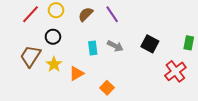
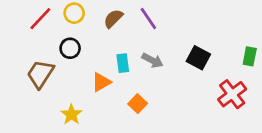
yellow star: (54, 64) -> (71, 114), moved
orange triangle: (76, 73) -> (101, 82), moved
orange square: (107, 88) -> (138, 104), moved

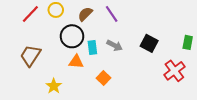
black circle: (70, 48) -> (72, 36), moved, size x1.5
orange triangle: (101, 82) -> (76, 62), turned 35

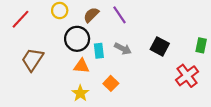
red line: (30, 14) -> (20, 19), moved
yellow star: (54, 86) -> (80, 93), moved

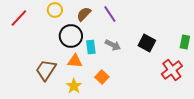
brown trapezoid: (32, 59) -> (46, 70), moved

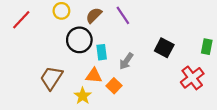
gray arrow: (113, 45) -> (126, 61), moved, turned 98
orange triangle: (75, 61) -> (94, 76), moved

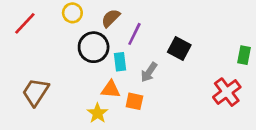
purple line: (123, 15) -> (134, 34), moved, turned 60
black square: (164, 48) -> (179, 49), moved
brown trapezoid: (51, 78) -> (35, 92), moved
orange square: (114, 86) -> (134, 101), turned -32

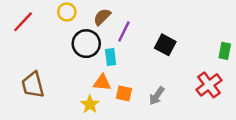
gray arrow: (149, 72) -> (157, 96), moved
brown trapezoid: (35, 92) -> (33, 85), turned -48

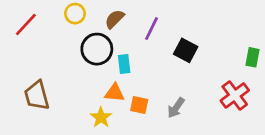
purple line: (124, 31) -> (151, 29), moved

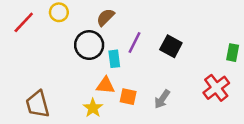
yellow circle: (75, 14) -> (59, 12), moved
purple line: (151, 29) -> (134, 42), moved
brown trapezoid: (37, 95) -> (38, 104), moved

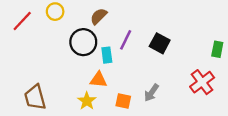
orange square: (128, 97) -> (123, 101), moved

